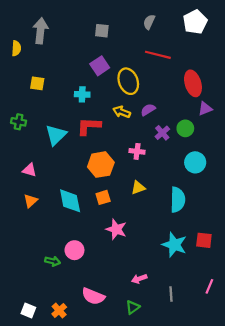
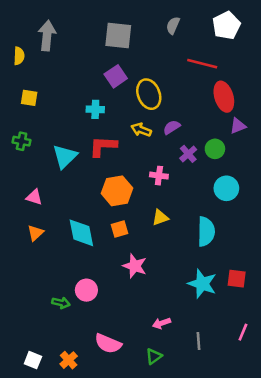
gray square: (102, 31) -> (118, 36), size x1.6
red line: (158, 55) -> (202, 64), moved
yellow square: (37, 83) -> (29, 98), moved

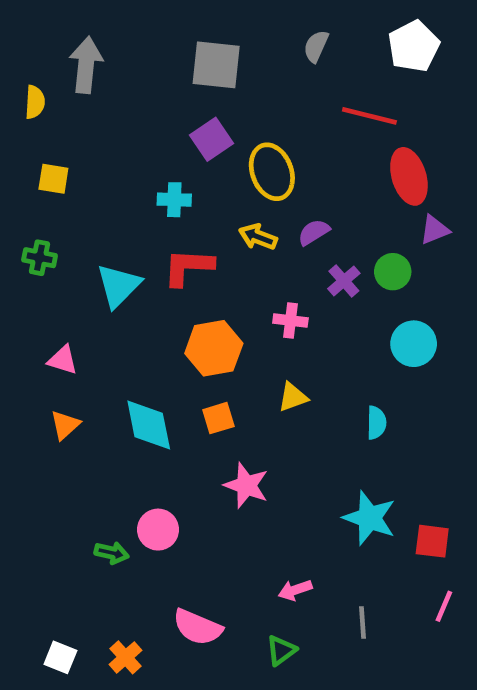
cyan semicircle: (206, 232) -> (376, 423), size x0.6
red square: (237, 279) -> (432, 541), moved

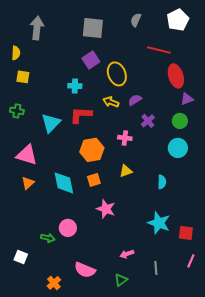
yellow semicircle: (35, 102) -> (16, 53), moved
green circle: (393, 272) -> (180, 121), moved
pink triangle: (63, 360) -> (27, 155), size x1.6
white square: (60, 657) -> (21, 257), moved

